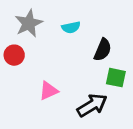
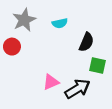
pink triangle: (49, 91) -> (51, 82), moved

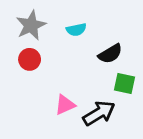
black semicircle: (86, 42) -> (110, 54), turned 36
red circle: (12, 47) -> (30, 59), moved

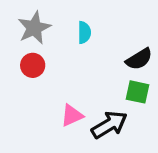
cyan semicircle: (76, 30) -> (84, 32), turned -78
black semicircle: (110, 54) -> (139, 59), moved

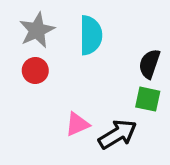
cyan semicircle: (84, 32) -> (91, 35), size x1.6
black semicircle: (139, 59) -> (149, 64), turned 140

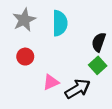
red circle: (35, 71) -> (25, 57), moved
green square: (148, 99) -> (98, 65), turned 36

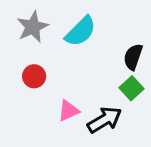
cyan semicircle: (60, 23) -> (81, 31), turned 45

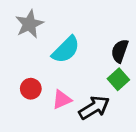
cyan semicircle: (81, 31) -> (66, 50), moved
red circle: (34, 76) -> (31, 89), moved

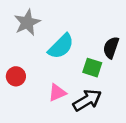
green square: (118, 79) -> (92, 68), moved, turned -30
red circle: (31, 89) -> (16, 76), moved

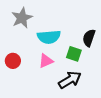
cyan semicircle: (61, 46) -> (49, 37), turned 40
pink triangle: (57, 93) -> (46, 61), moved

